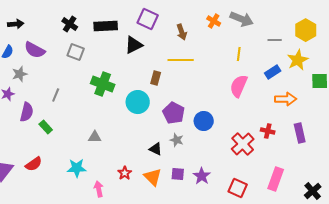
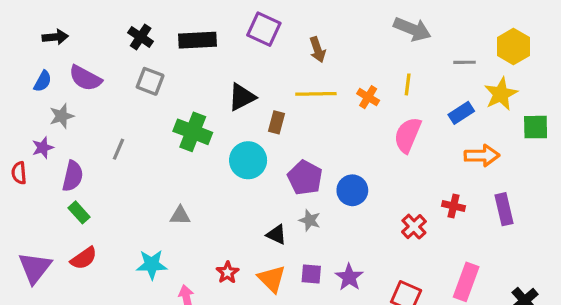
orange cross: (214, 21) -> (368, 97), moved
black triangle: (134, 45) -> (242, 97), moved
green rectangle: (46, 127) -> (79, 212), moved
red cross: (243, 144) -> (414, 227), size x0.7

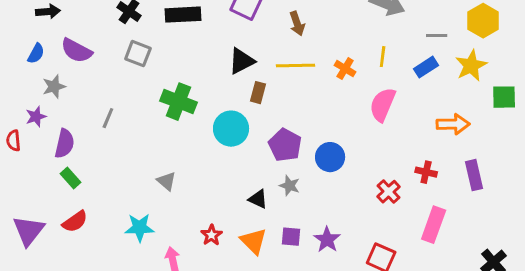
black triangle: (242, 97) -> (242, 61), moved
blue rectangle: (461, 113) -> (426, 67), moved
gray triangle: (180, 216) -> (166, 181), turned 40
pink rectangle: (466, 282) -> (434, 225), moved

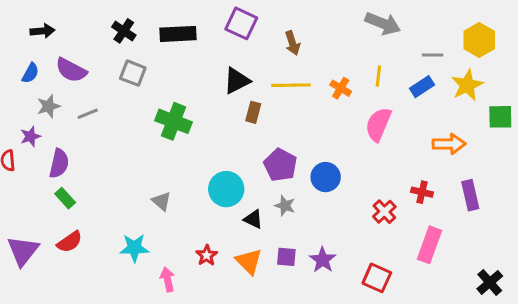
gray line: (108, 118) -> (88, 114), moved, turned 45
cyan circle: (231, 129) -> (226, 189), moved

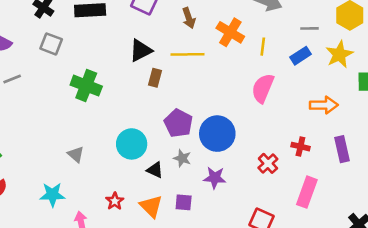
orange cross: (341, 88) -> (230, 32), moved, size x1.5
blue circle: (326, 177) -> (217, 134), size x1.4
purple star: (323, 260) -> (215, 178), moved, turned -30

